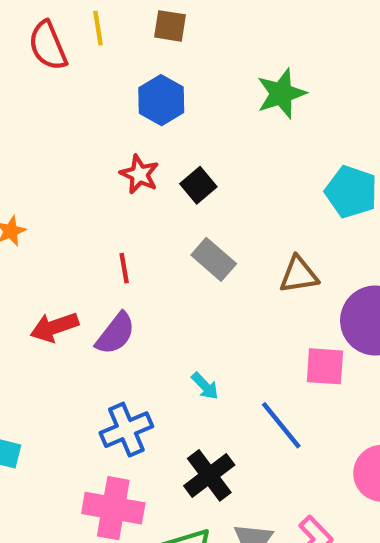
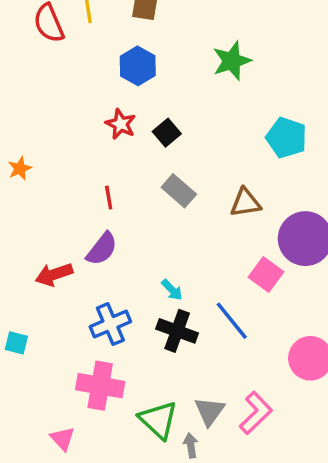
red arrow: (54, 327) -> (54, 274), moved
pink square: (325, 366) -> (266, 274), turned 32
black cross: (209, 475) -> (177, 331), moved, turned -33

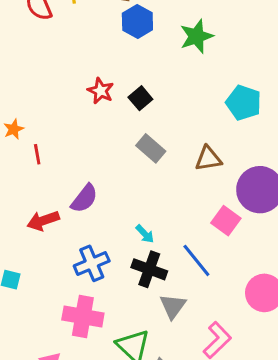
blue hexagon: (138, 66) -> (137, 22), moved
red line: (109, 198) -> (37, 154), moved
gray triangle: (210, 411) -> (173, 306), moved

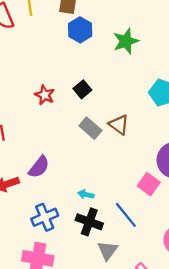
red star: (101, 91) -> (45, 95), moved
brown triangle: (208, 159) -> (119, 125), moved, turned 45
cyan arrow: (145, 234) -> (86, 194), turned 147

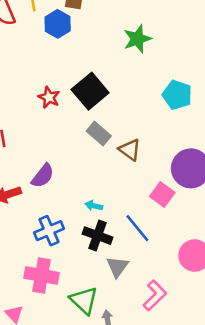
blue hexagon: (80, 30) -> (58, 24), moved
black square: (82, 89) -> (90, 91), size x1.8
brown triangle: (119, 125) -> (130, 150), moved

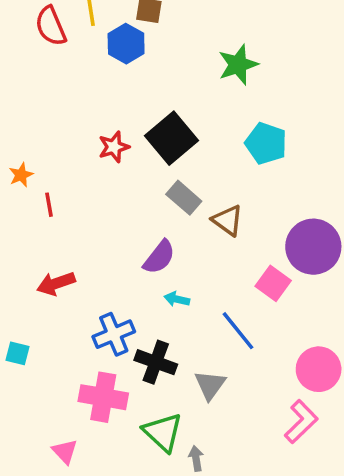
cyan pentagon: (177, 95) -> (266, 143), moved
red star: (49, 97) -> (114, 147), turned 30
purple semicircle: (43, 176) -> (159, 257), moved
black cross: (98, 236) -> (156, 362), moved
pink L-shape: (155, 295) -> (301, 422), moved

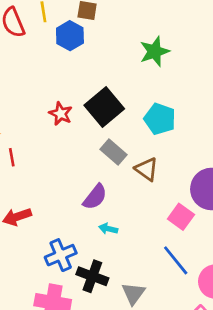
cyan pentagon: (266, 143) -> (160, 119), moved
red star: (114, 147) -> (61, 114), turned -30
blue line: (238, 331) -> (176, 260), moved

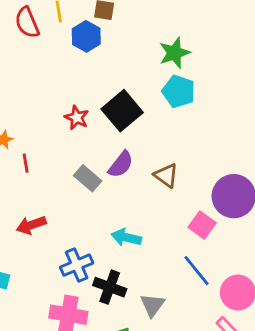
cyan pentagon: (160, 119) -> (179, 91), moved
gray rectangle: (114, 152) -> (88, 178), moved
purple semicircle: (95, 197) -> (121, 164), moved
cyan arrow: (108, 229) -> (126, 237), size x1.5

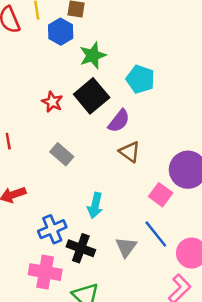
green star: (174, 53) -> (93, 55), moved
purple semicircle: (121, 164) -> (119, 121), moved
cyan arrow: (126, 237) -> (95, 205), turned -90
gray triangle: (152, 305) -> (126, 247), moved

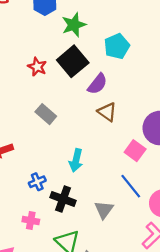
cyan pentagon: (140, 79) -> (117, 46), turned 30
blue cross: (52, 229) -> (37, 182), size x0.7
gray triangle: (126, 247) -> (104, 210), moved
pink cross: (45, 272) -> (31, 220), size x0.6

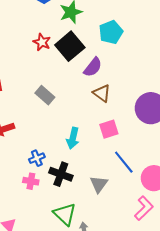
red star: (37, 67) -> (42, 42), moved
pink square: (135, 151) -> (109, 129), moved, turned 36
pink cross: (31, 220) -> (31, 181), moved

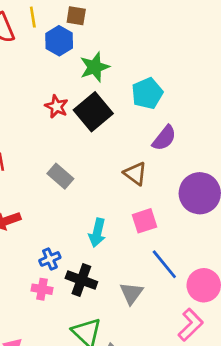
purple semicircle: (93, 67) -> (164, 138), moved

